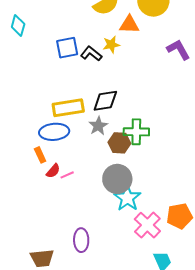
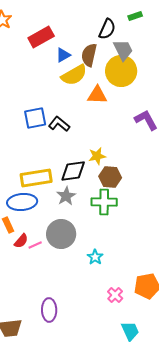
yellow star: (111, 45) -> (97, 156), moved
brown hexagon: (119, 143) -> (110, 177), moved
gray circle: (117, 179) -> (61, 234), moved
cyan star: (127, 198) -> (95, 257), moved, size x0.6
pink cross: (147, 225) -> (115, 295), size x0.6

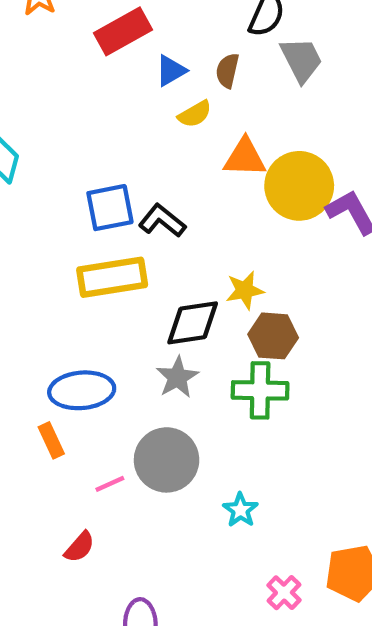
brown semicircle: (89, 55) -> (227, 71), size x0.7
yellow circle: (121, 71) -> (299, 186), moved
yellow semicircle: (74, 75) -> (195, 114), size x0.6
yellow rectangle: (36, 178) -> (112, 277), moved
red semicircle: (21, 241) -> (79, 547), moved

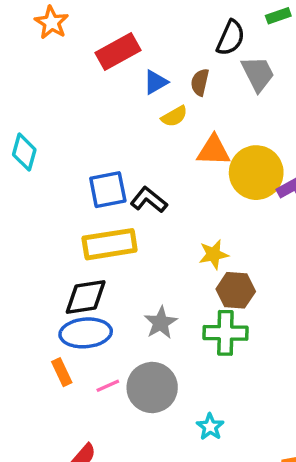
black diamond: (193, 323) -> (86, 297), moved
pink line: (110, 484) -> (108, 386), moved

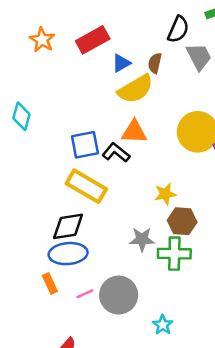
orange star: (52, 22) -> (42, 40), moved
yellow semicircle: (174, 116) -> (135, 89), size x1.8
orange triangle: (214, 150) -> (134, 132), moved
yellow rectangle: (110, 244) -> (86, 186), turned 39
gray star: (161, 323) -> (142, 239), moved, turned 30

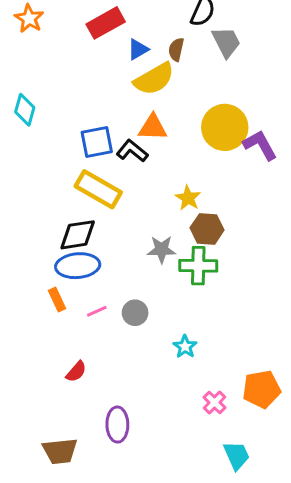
orange star: (42, 40) -> (29, 19), moved
yellow star: (165, 194) -> (188, 198), turned -30
gray circle: (119, 295) -> (135, 313), size x0.6

